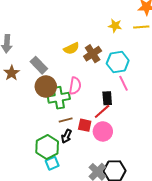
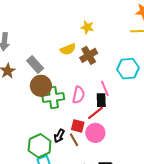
yellow star: (115, 26) -> (87, 27), moved
cyan hexagon: (118, 62) -> (128, 69), moved
pink line: (124, 83) -> (105, 88), moved
pink semicircle: (75, 86) -> (78, 95), moved
brown line: (66, 120) -> (74, 140), moved, turned 72

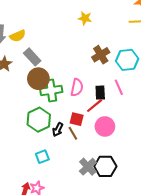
yellow semicircle: (68, 49) -> (18, 36), moved
brown cross: (89, 55) -> (101, 55), moved
pink line: (105, 88) -> (119, 87), moved
pink circle: (95, 133) -> (105, 126), moved
green hexagon: (40, 146) -> (39, 120), moved

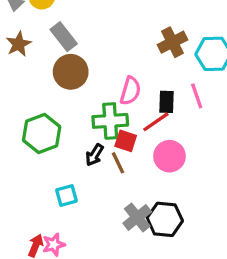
green cross: (51, 90) -> (110, 121), moved
green hexagon: (39, 120) -> (42, 134), moved

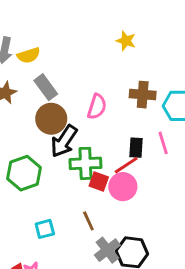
brown cross: (172, 42) -> (143, 95), turned 30
pink semicircle: (130, 91) -> (97, 107), moved
black arrow: (94, 155) -> (64, 141), moved, size x1.6
pink circle: (169, 156) -> (123, 187), moved
brown line: (118, 163) -> (88, 221), moved

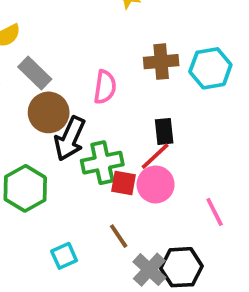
pink line: (163, 143) -> (215, 212), moved

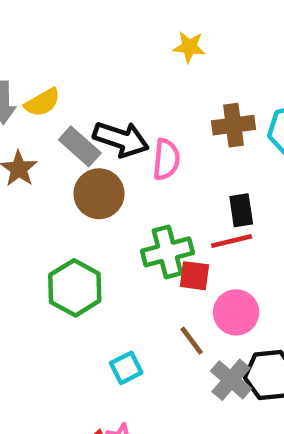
black arrow: (70, 139) -> (121, 139), moved, turned -93
red line: (155, 156) -> (232, 241), turned 32
pink circle: (156, 184) -> (236, 312), moved

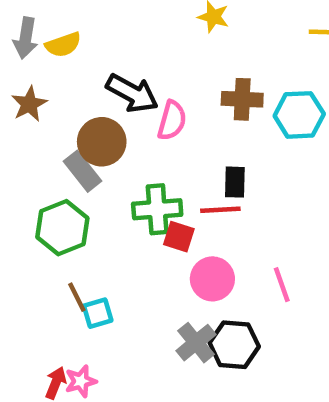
gray rectangle: (80, 146) -> (82, 171), moved
brown line: (192, 341) -> (77, 297), moved

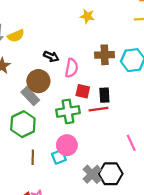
black arrow: (132, 93) -> (51, 56), size x0.6
red square: (179, 237) -> (83, 91), moved
pink circle: (212, 279) -> (67, 145), moved
brown line: (77, 297) -> (33, 157), turned 32
cyan square: (98, 313) -> (59, 157), moved

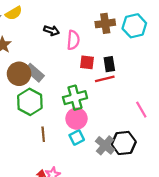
brown circle: (38, 81) -> (19, 74), moved
green cross: (68, 111) -> (75, 98), moved
cyan square: (59, 157) -> (77, 137), moved

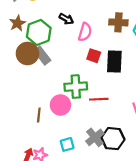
black rectangle: (109, 64) -> (114, 62), size x1.5
red line: (105, 79) -> (99, 99), moved
green hexagon: (30, 102) -> (39, 32), moved
pink circle: (76, 119) -> (60, 105), moved
cyan square: (77, 137) -> (67, 144), moved

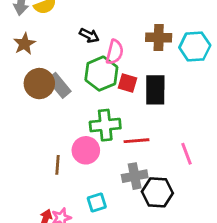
green hexagon: (39, 32) -> (101, 74), moved
gray cross: (95, 137) -> (135, 176), moved, turned 30

